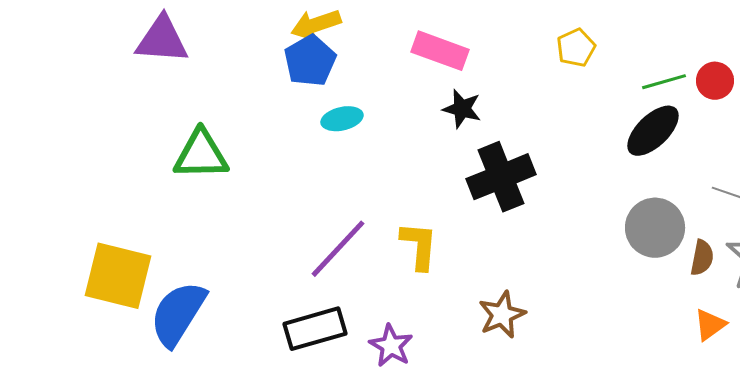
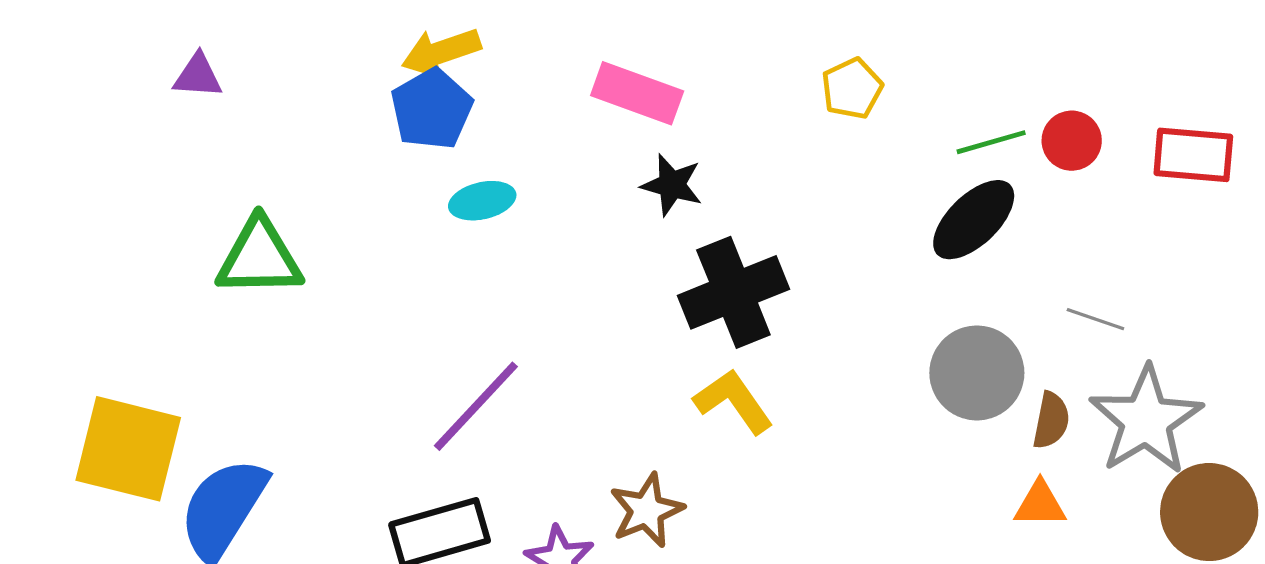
purple triangle: (162, 40) -> (198, 76), size x0.6
yellow L-shape: (419, 246) -> (733, 401), moved, turned -40
brown star: (502, 315) -> (647, 510), moved
orange triangle: (710, 325) -> (1040, 504), moved, turned 36

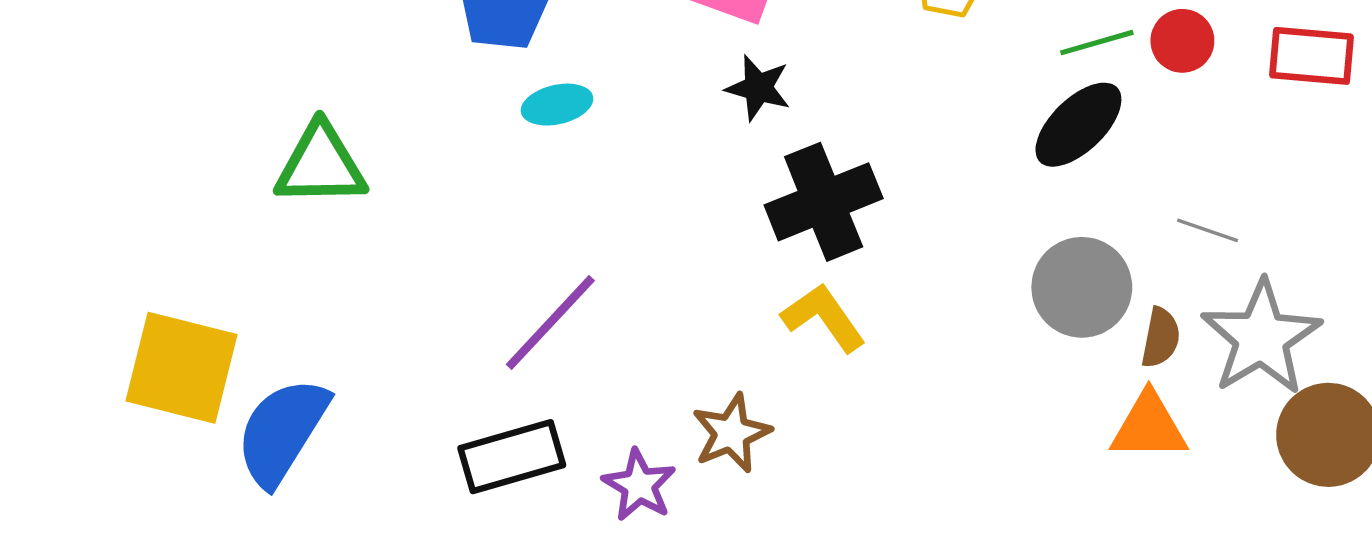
orange triangle: (1040, 504) -> (1149, 426), size x1.4

